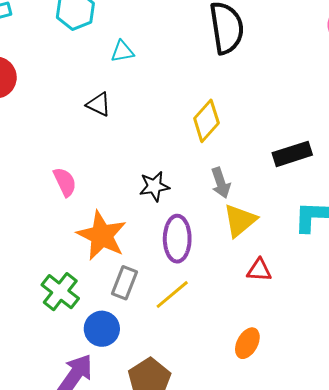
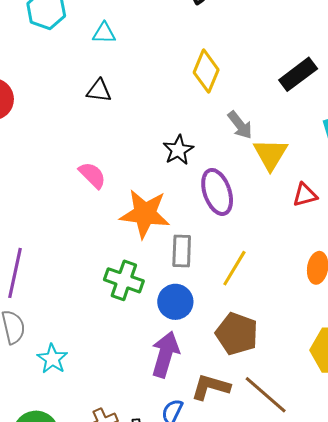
cyan triangle: (122, 51) -> (104, 33), turned 30
yellow line: (172, 295) -> (234, 268), moved

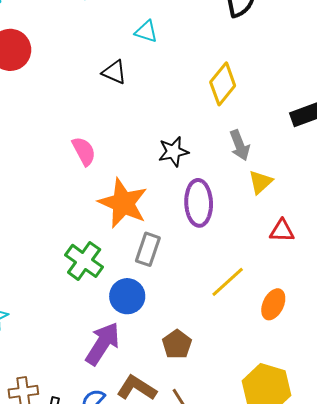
cyan triangle: (104, 33) -> (146, 32), moved
yellow triangle: (270, 154) -> (260, 182), size x0.7
yellow line: (234, 268) -> (228, 282), moved
brown pentagon: (237, 334) -> (177, 344), size x0.7

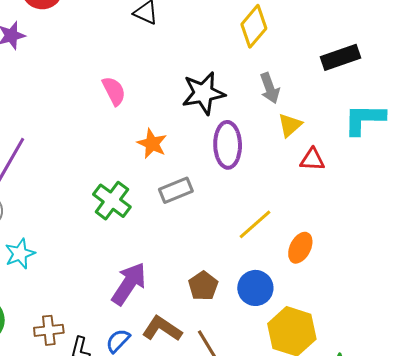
black star: (173, 152) -> (203, 93), size x1.4
orange star: (123, 203) -> (152, 144), size x0.6
red triangle: (282, 231) -> (312, 160), moved
gray rectangle: (148, 249) -> (176, 190), turned 48
blue circle: (127, 296) -> (255, 288), moved

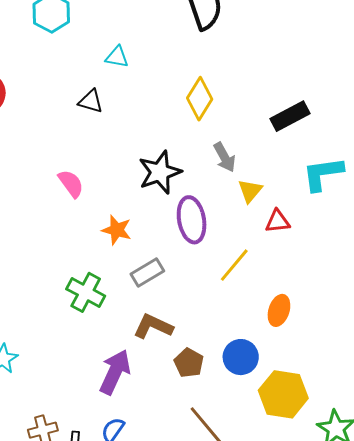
yellow line: (255, 224) -> (234, 265), moved
brown L-shape: (162, 329) -> (153, 326), moved

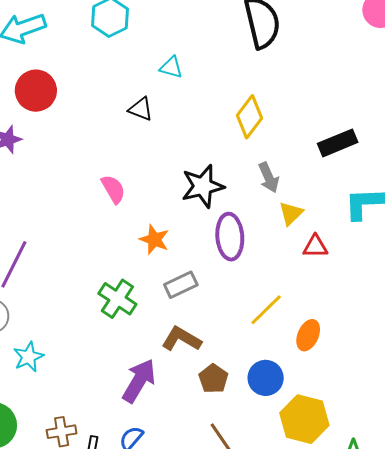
yellow line: (234, 265) -> (266, 310), moved

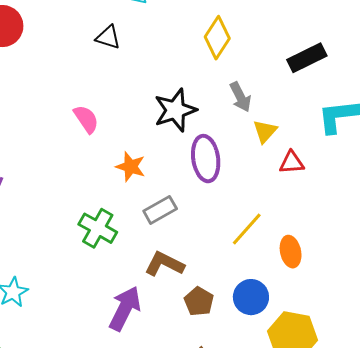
orange ellipse: (308, 335) -> (291, 252), turned -32

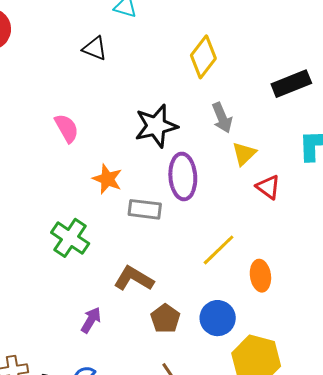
red triangle: (292, 163) -> (268, 187), turned 36
gray rectangle: (160, 210) -> (145, 209), moved, turned 32
purple arrow: (125, 309) -> (91, 320), size x0.6

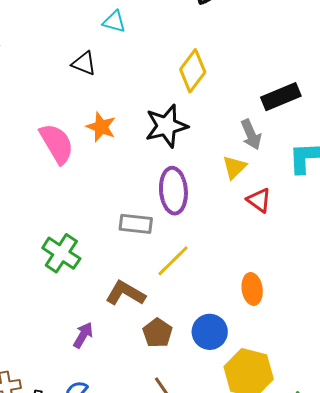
gray arrow: (222, 118) -> (251, 134), moved
black star: (156, 126) -> (166, 126), moved
pink semicircle: (67, 128) -> (57, 144), size x1.4
orange star: (107, 179) -> (101, 127), moved
yellow line: (219, 250) -> (173, 261), moved

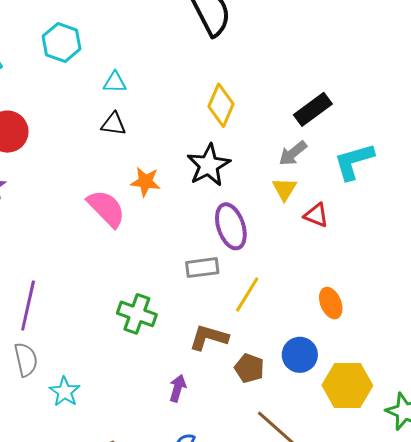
cyan triangle: (114, 22) -> (115, 82), moved
gray arrow: (251, 134) -> (293, 153), turned 88

